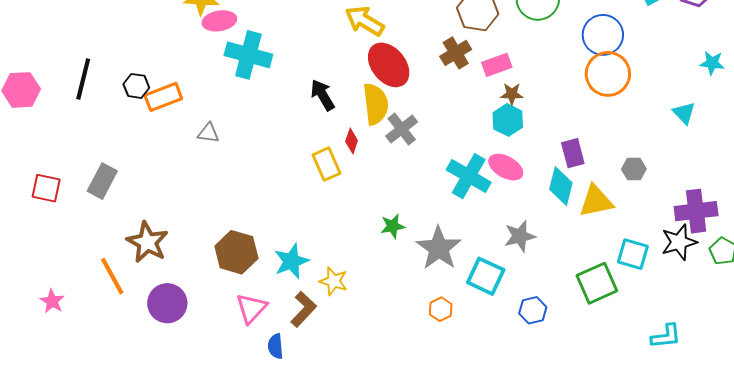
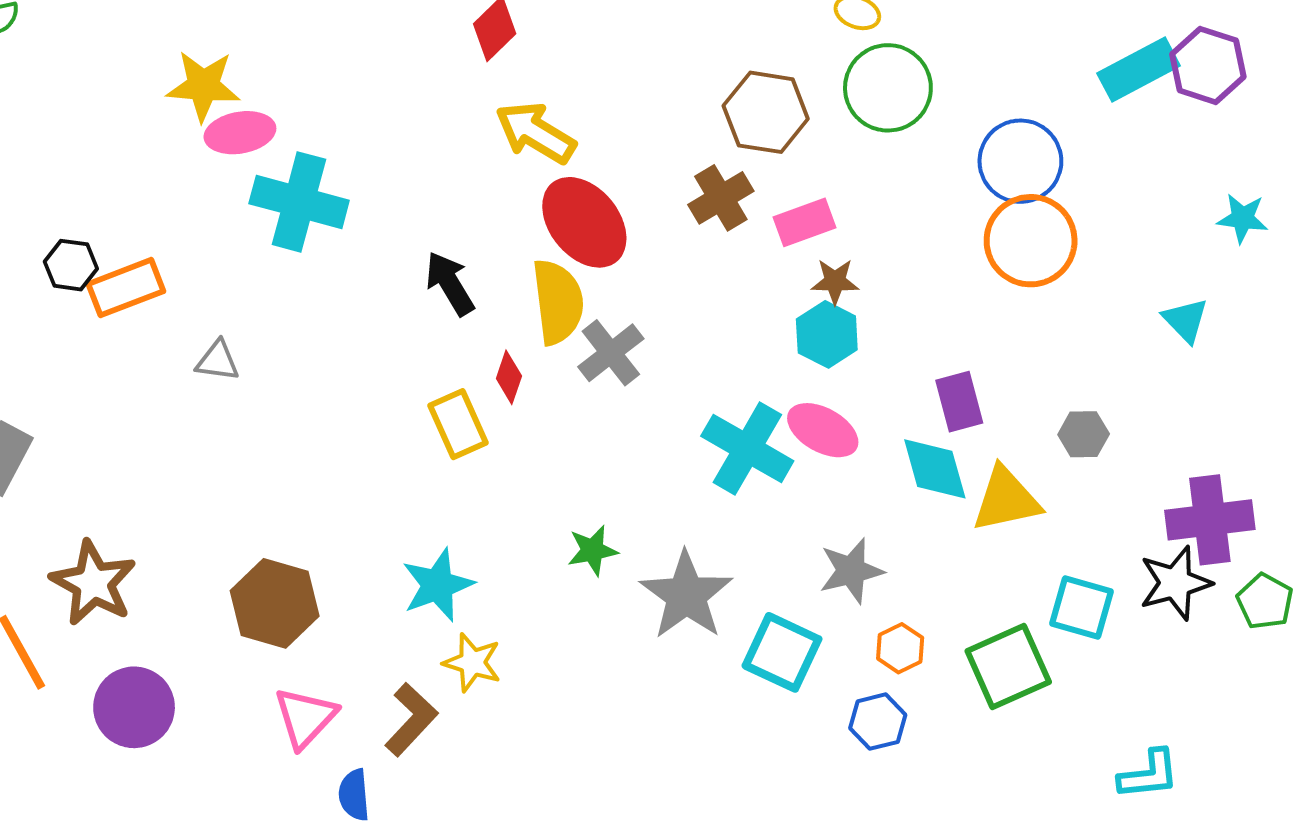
cyan diamond: (561, 186) -> (935, 469), turned -30
cyan star: (291, 261) -> (438, 585), moved
orange hexagon: (441, 309) -> (900, 648), moved

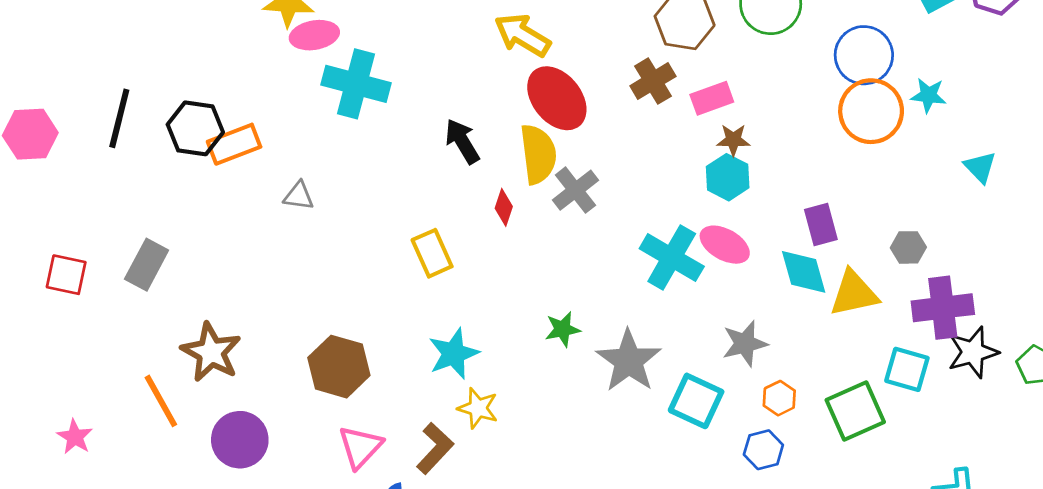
cyan star: (1243, 218) -> (928, 95), moved
black hexagon: (71, 265) -> (195, 128), size x1.5
yellow rectangle: (458, 424) -> (432, 253), moved
purple cross: (1210, 520) -> (943, 308), moved

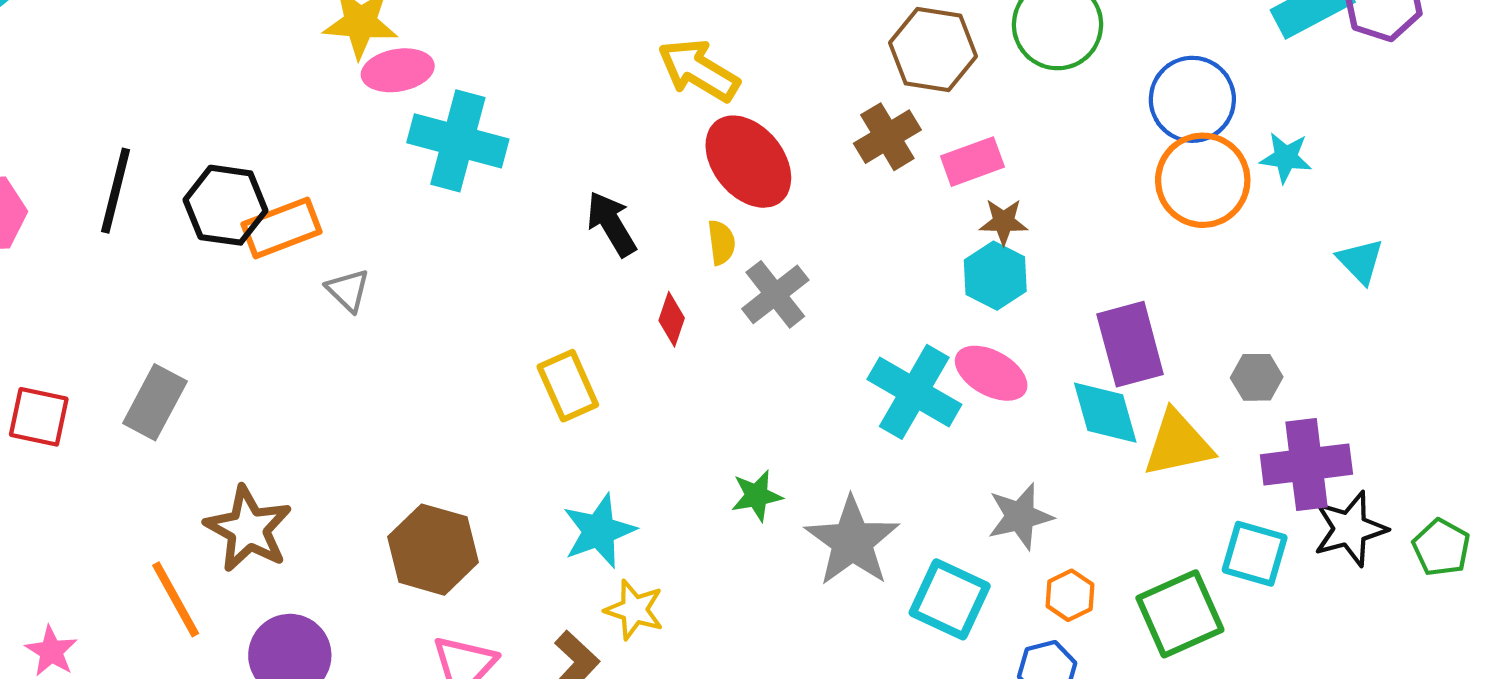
yellow semicircle: (538, 154) -> (721, 243), size x0.5
gray triangle: (299, 196) -> (348, 290), moved, turned 36
purple rectangle: (821, 225) -> (1130, 344), size x1.4

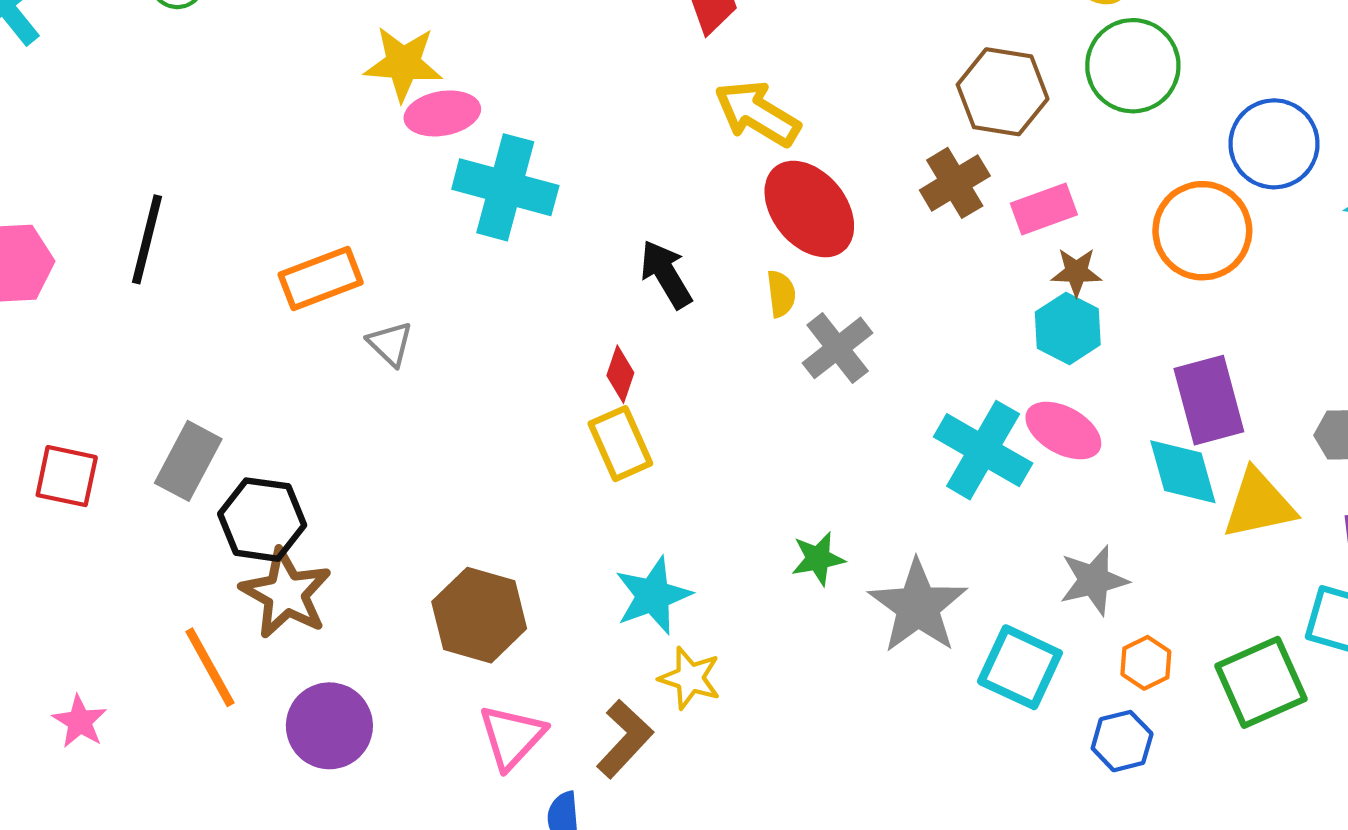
orange circle: (1203, 180) -> (1202, 231), moved
black hexagon: (226, 205) -> (262, 520), moved
red diamond: (672, 319) -> (620, 374), moved

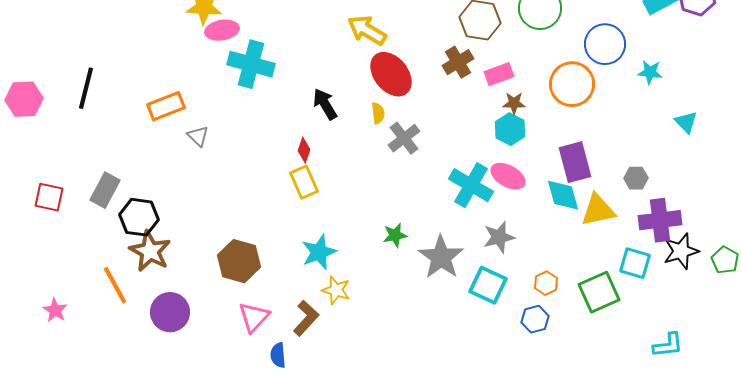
gray star: (1094, 580) -> (499, 237), moved

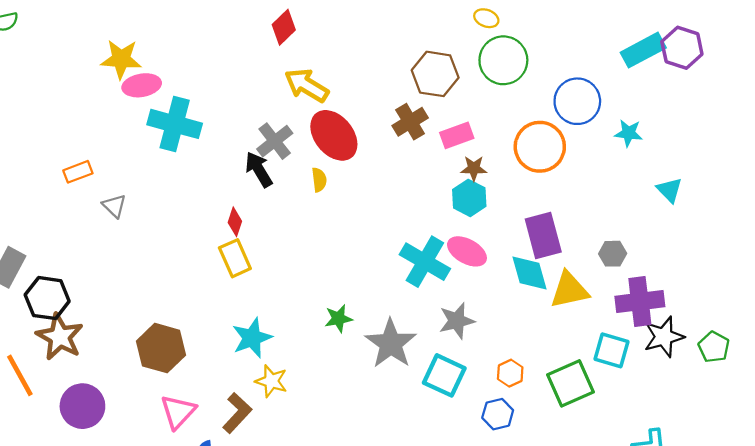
orange rectangle: (166, 106) -> (78, 172), size x0.7
gray cross: (404, 138) -> (275, 141), moved

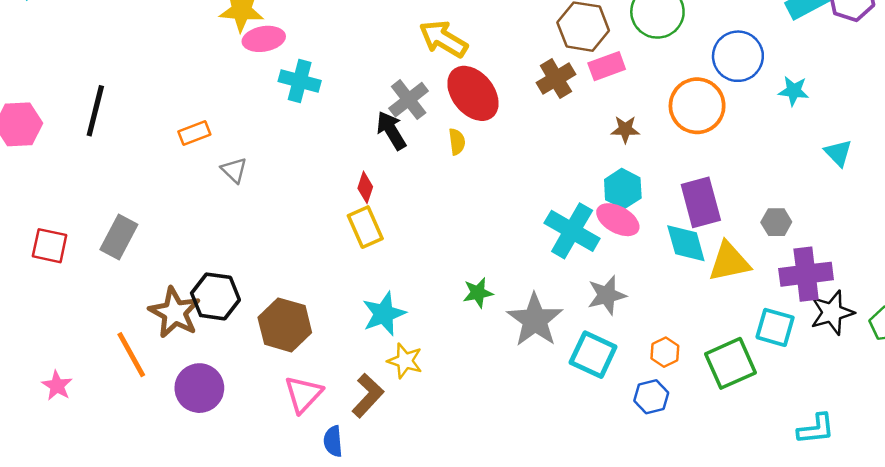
cyan cross: (175, 124) -> (300, 81), size x0.7
pink rectangle: (457, 135) -> (607, 66), moved
cyan hexagon: (469, 198) -> (623, 189), moved
black hexagon: (47, 298) -> (215, 296), moved

